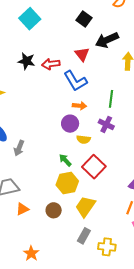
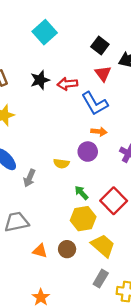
black square: (84, 19) -> (100, 45), moved
black star: (26, 61) -> (40, 80), turned -30
yellow semicircle: (83, 139) -> (61, 163), moved
yellow trapezoid: (85, 207) -> (103, 246), turned 95
orange triangle: (22, 209) -> (40, 251), moved, turned 40

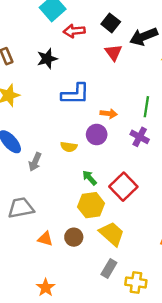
red arrow: (67, 84) -> (74, 31), moved
blue L-shape: (95, 104) -> (75, 94), moved, turned -60

